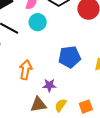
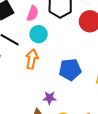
orange arrow: (26, 70) -> (32, 59), moved

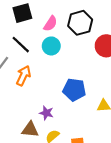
orange arrow: (32, 59) -> (23, 76), moved

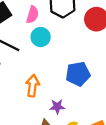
orange arrow: (23, 76) -> (33, 86), moved

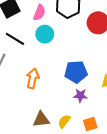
purple star: (57, 107) -> (80, 95), moved

